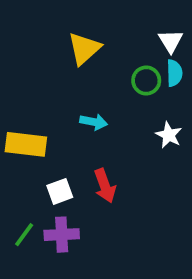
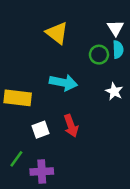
yellow triangle: (84, 49) -> (57, 33), turned -40
cyan arrow: (94, 122) -> (63, 83), size x1.5
purple cross: (62, 235) -> (42, 172), moved

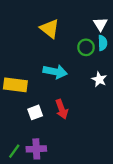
green line: (16, 159) -> (14, 151), moved

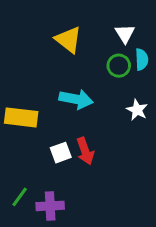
white triangle: (100, 24) -> (125, 34), moved
white square: (35, 112) -> (61, 153), moved
green line: (14, 151) -> (20, 197), moved

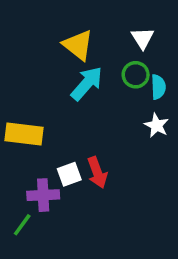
cyan semicircle: (142, 60) -> (158, 87), moved
cyan arrow: (76, 99) -> (87, 83), moved, turned -60
purple cross: (50, 206) -> (43, 195), moved

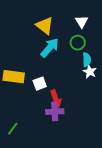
cyan semicircle: (158, 87) -> (87, 60), moved
white square: (69, 174) -> (40, 84), moved
purple cross: (43, 195) -> (55, 112), moved

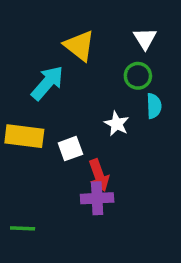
cyan arrow: (50, 48) -> (47, 83), moved
white star: (90, 72) -> (117, 124), moved
green line: (13, 129) -> (23, 228), turned 56

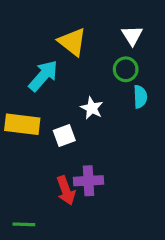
white star: (117, 124) -> (92, 108), moved
red arrow: (99, 175) -> (66, 190), moved
green line: (23, 228) -> (24, 224), moved

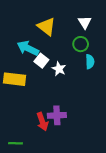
cyan arrow: (43, 76) -> (28, 48), turned -105
white square: (64, 136) -> (41, 61), moved, turned -32

